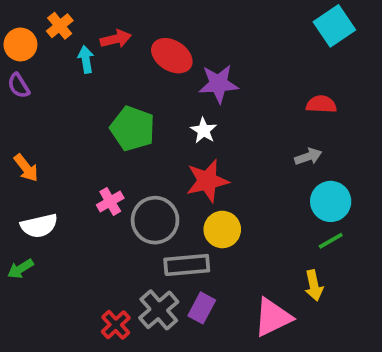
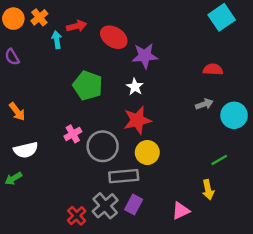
orange circle: (20, 44) -> (13, 19), moved
cyan circle: (331, 201) -> (234, 115), moved
pink triangle: (273, 317) -> (181, 211), size x0.7

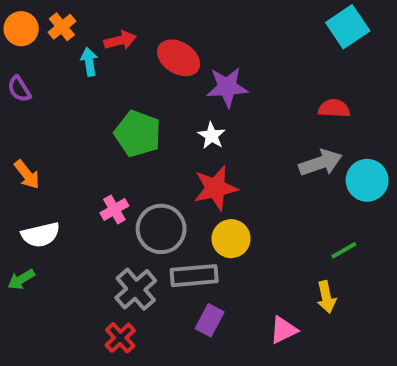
gray arrow: (204, 104) -> (320, 163), size x1.5
gray cross: (105, 206) -> (136, 289), moved

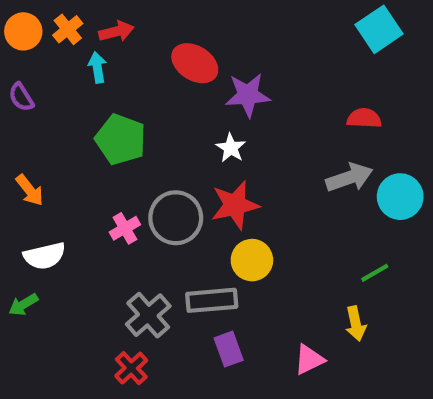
red arrow: (120, 40) -> (116, 31), moved
green pentagon: (138, 134) -> (121, 139), moved
gray circle: (161, 229) -> (176, 218), moved
purple rectangle: (210, 320) -> (229, 349), turned -48

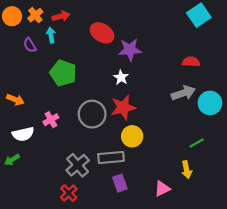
purple semicircle: (21, 97) -> (30, 45), moved
orange arrow: (30, 190) -> (15, 100), turned -30
pink cross: (125, 228) -> (51, 120), moved

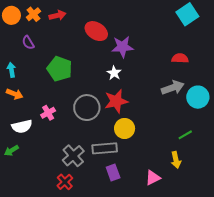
cyan arrow: (51, 35) -> (11, 70), moved

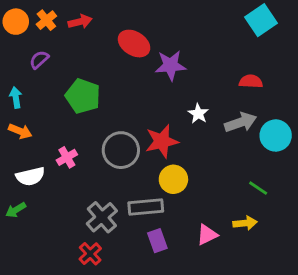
purple semicircle: (28, 43) -> (39, 60), turned 80
white star: (114, 73) -> (198, 114), moved
green line: (185, 135) -> (258, 188), turned 64
yellow arrow: (176, 160) -> (245, 223), turned -84
pink triangle: (153, 178) -> (207, 235), moved

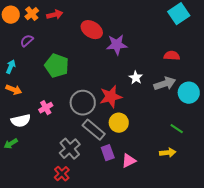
cyan arrow: (16, 98) -> (11, 67), turned 32
gray rectangle: (146, 207) -> (94, 130), moved, turned 45
pink triangle: (207, 235) -> (129, 161), moved
purple rectangle: (157, 241) -> (108, 153), moved

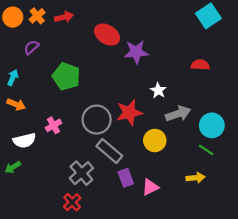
gray arrow: (165, 84) -> (178, 114), moved
cyan circle: (189, 93) -> (212, 125), moved
yellow circle: (119, 123) -> (155, 140), moved

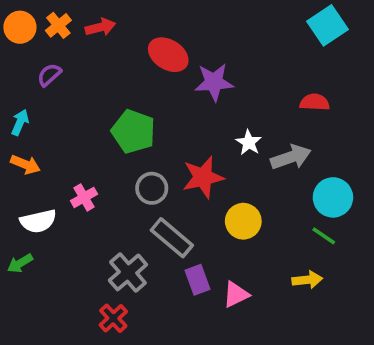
green pentagon: (66, 76) -> (133, 132), moved
gray arrow: (178, 114) -> (291, 157), moved
gray circle: (97, 120) -> (152, 188), size x0.7

